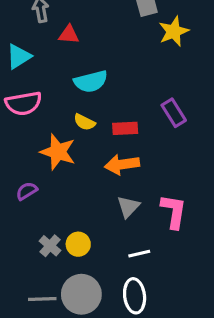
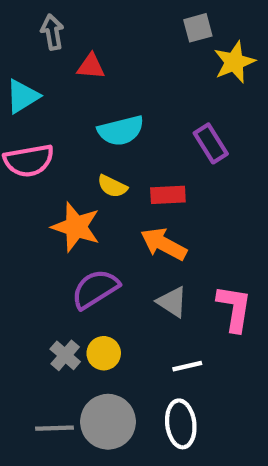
purple rectangle: (174, 113) -> (211, 143), moved
orange arrow: (122, 164) -> (164, 244), turned 36
purple semicircle: (27, 191) -> (95, 289), moved, size x1.6
gray triangle: (128, 207) -> (172, 302), turned -40

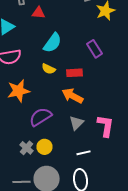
cyan semicircle: (121, 131) -> (52, 43), turned -40
orange star: (76, 227) -> (18, 91), moved, turned -30
gray triangle: (172, 302) -> (76, 123), turned 42

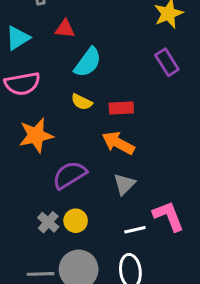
red triangle: (38, 13) -> (65, 29), moved
purple rectangle: (94, 49) -> (167, 62), moved
pink L-shape: (106, 126) -> (168, 216), moved, turned -30

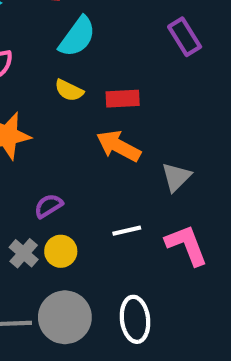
purple semicircle: (69, 175) -> (48, 206), moved, size x0.6
gray triangle: (124, 184) -> (176, 177), moved
white line: (135, 230) -> (127, 231), moved

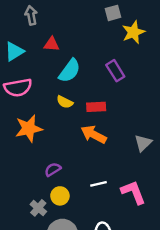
purple rectangle: (185, 37) -> (115, 71), moved
gray triangle: (176, 177) -> (143, 143), moved
gray cross: (24, 253) -> (38, 208), moved

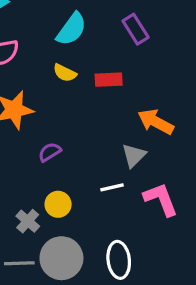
orange arrow: (94, 135) -> (156, 122), moved
gray triangle: (143, 143) -> (134, 155), moved
purple semicircle: (53, 169) -> (50, 152), moved

